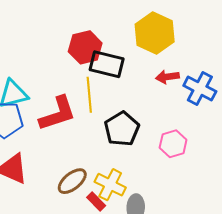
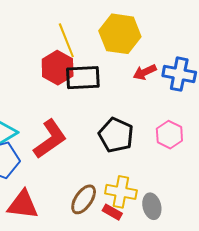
yellow line: (89, 95) -> (66, 40), moved

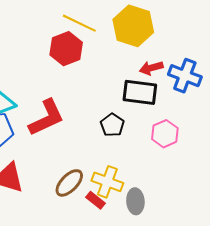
yellow line: (66, 40) -> (79, 23), turned -52
black rectangle: (83, 78) -> (140, 92), moved
black pentagon: (116, 135) -> (112, 125), size x0.7

